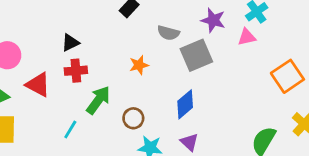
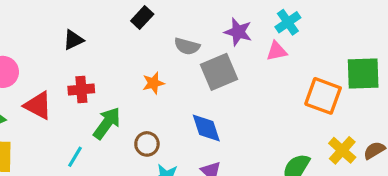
black triangle: (70, 43) -> (73, 40), moved
orange square: (287, 76) -> (323, 96), turned -36
blue diamond: (185, 104) -> (206, 128), turned -68

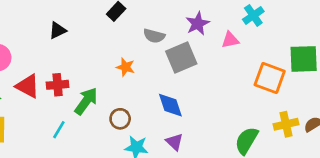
cyan cross: (288, 22) -> (253, 15), moved
purple star: (238, 32) -> (198, 24), turned 30
orange star: (153, 83) -> (126, 67), turned 30
red cross: (81, 90) -> (58, 85), moved
yellow cross: (342, 150) -> (286, 124), turned 35

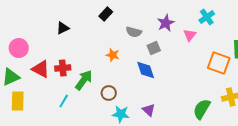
pink triangle: (230, 40) -> (190, 35), turned -40
gray square: (181, 58) -> (154, 48), size x0.6
blue diamond: (170, 105) -> (146, 70), moved

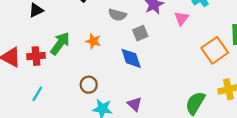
orange square: (219, 63) -> (215, 50), turned 35
green arrow: (84, 80) -> (60, 43), moved

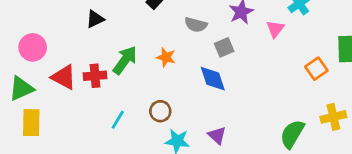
orange square: (215, 50) -> (316, 69), size x0.7
cyan line: (37, 94) -> (118, 120), moved

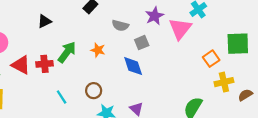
pink triangle: (275, 29) -> (180, 29), size x1.6
yellow cross: (333, 117) -> (224, 82), moved
cyan line: (118, 120) -> (62, 97), turned -64

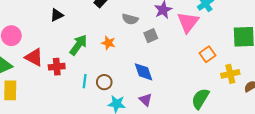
orange square: (211, 59) -> (208, 54), moved
red cross: (44, 64) -> (57, 67), moved
blue diamond: (133, 66) -> (144, 72), moved
cyan line: (62, 97) -> (85, 81), moved, turned 40

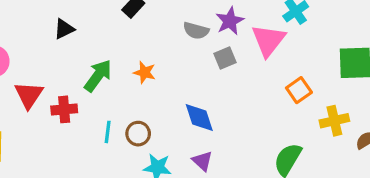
gray semicircle: (130, 19) -> (196, 31), moved
gray square: (151, 36) -> (225, 58), moved
red triangle: (34, 57) -> (29, 95), turned 36

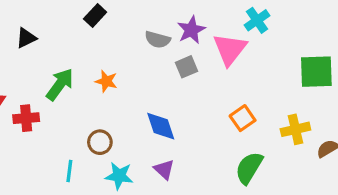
orange square: (299, 90) -> (243, 118), moved
cyan line: (108, 132) -> (69, 171), moved

